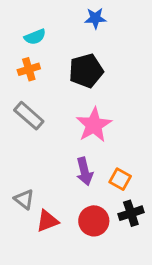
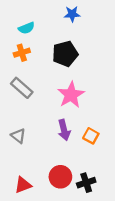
gray triangle: (24, 199) -> (18, 136), moved
black cross: (131, 213) -> (86, 183), moved
red triangle: (47, 221) -> (23, 185), moved
red circle: (94, 221) -> (60, 177), moved

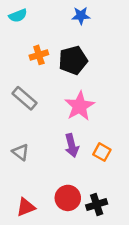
cyan semicircle: (26, 28) -> (18, 16), moved
orange cross: (22, 53) -> (39, 55), moved

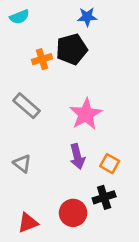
black pentagon: (73, 60) -> (72, 49), moved
black cross: (97, 204) -> (104, 197), moved

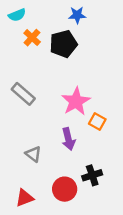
orange cross: (42, 59) -> (32, 38), moved, turned -30
gray triangle: (22, 164) -> (33, 154), moved
orange square: (110, 164) -> (97, 121), moved

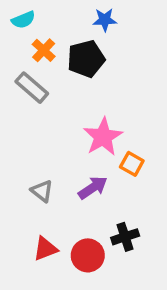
gray rectangle: (23, 94) -> (32, 88), moved
purple arrow: (68, 139) -> (93, 188), turned -110
gray triangle: (33, 154) -> (42, 191), moved
red triangle: (25, 198) -> (45, 249), moved

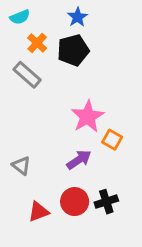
blue star: (105, 20) -> (77, 17), moved, turned -30
gray triangle: (42, 191) -> (21, 165), moved
red circle: (88, 255) -> (75, 202), moved

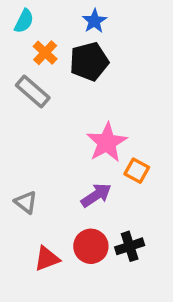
cyan semicircle: (20, 17) -> (24, 21), turned -42

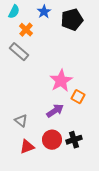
blue star: (94, 21) -> (44, 12), moved
black pentagon: (89, 61) -> (72, 20), moved
gray triangle: (26, 202) -> (21, 121), moved

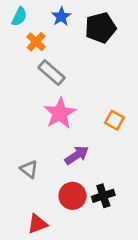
gray rectangle: (19, 52) -> (51, 73), moved
pink star: (61, 81) -> (60, 113), moved
orange square: (78, 97) -> (115, 120), moved
red triangle: (27, 147) -> (37, 224), moved

